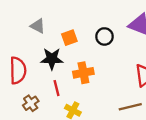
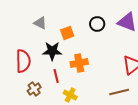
black circle: (104, 36) -> (97, 24), moved

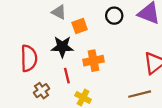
gray triangle: (40, 23) -> (59, 12), moved

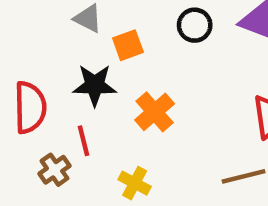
orange cross: (93, 61) -> (155, 112), turned -30
red line: (67, 76) -> (83, 141), moved

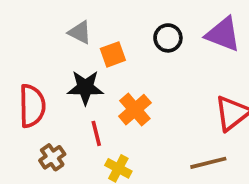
red line: (83, 141) -> (96, 133), moved

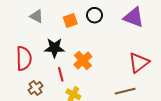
gray triangle: (80, 32) -> (36, 16), moved
black circle: (168, 38) -> (95, 15), moved
orange square: (113, 54) -> (70, 20), moved

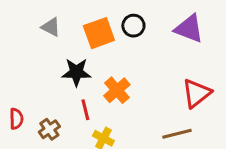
orange square: (70, 20) -> (99, 33), size x1.5
red semicircle: (24, 58) -> (16, 119), moved, size x0.6

